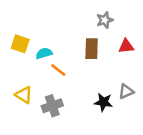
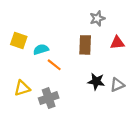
yellow triangle: (24, 95) -> (22, 88), turned -49
black star: (103, 102) -> (96, 81), moved

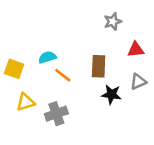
yellow square: (19, 41) -> (14, 69), moved
brown rectangle: (85, 45) -> (99, 66), moved
gray triangle: (117, 85) -> (138, 82), moved

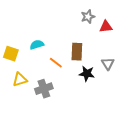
red triangle: (136, 50) -> (106, 27), moved
orange line: (63, 75) -> (56, 63), moved
gray triangle: (138, 82) -> (108, 64), turned -40

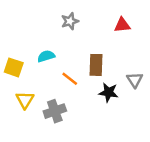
gray star: (88, 17) -> (70, 21), moved
red triangle: (106, 27) -> (122, 25), moved
yellow triangle: (20, 80) -> (25, 100), turned -42

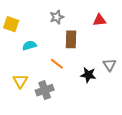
cyan semicircle: (46, 56) -> (29, 45), moved
brown rectangle: (96, 65) -> (71, 39), moved
yellow square: (14, 67) -> (11, 24), moved

